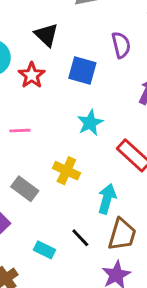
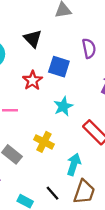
red star: (32, 75) -> (32, 80), moved

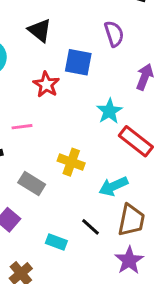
cyan star: (63, 106) -> (109, 111), moved
cyan arrow: (74, 164) -> (113, 186), turned -125

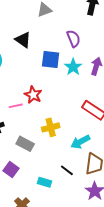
red star: (46, 84) -> (33, 95), moved
cyan star: (109, 111) -> (73, 67), moved
yellow cross: (71, 162) -> (51, 127), turned -30

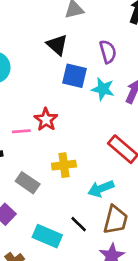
black triangle: (23, 40) -> (57, 45), moved
cyan star: (73, 67) -> (103, 89), turned -30
cyan rectangle: (45, 182) -> (47, 236), size x1.5

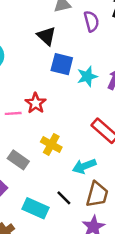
purple semicircle: (108, 52) -> (91, 21), moved
cyan star: (103, 89) -> (87, 76), turned -30
yellow cross: (64, 165) -> (51, 144), turned 36

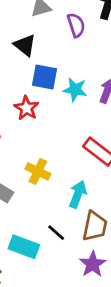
cyan star: (87, 76) -> (75, 90), turned 30
red star: (36, 103) -> (26, 108), moved
cyan arrow: (84, 166) -> (78, 194), turned 135

